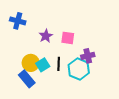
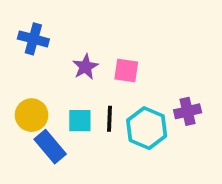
purple cross: (88, 56) -> (188, 111), moved
yellow circle: (31, 63) -> (32, 115), moved
cyan square: (43, 65) -> (80, 121), turned 32

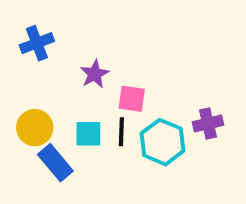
blue cross: (33, 39) -> (37, 43), turned -36
pink square: (126, 70) -> (132, 99), moved

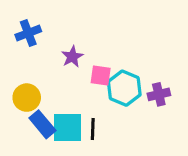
black line: (121, 132) -> (93, 129), moved
cyan square: (88, 134) -> (68, 127), moved, size x1.5
cyan hexagon: (163, 142) -> (124, 88), moved

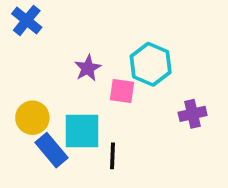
blue cross: (28, 33) -> (27, 20), moved, turned -30
cyan hexagon: (124, 88) -> (151, 64), moved
cyan square: (68, 127) -> (82, 131), moved

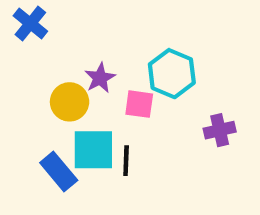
yellow circle: (32, 118) -> (70, 102), moved
black line: (112, 156) -> (126, 161), moved

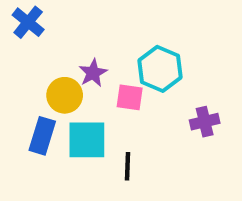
black line: (126, 161) -> (128, 166), moved
blue rectangle: (59, 172) -> (42, 136), moved, turned 57

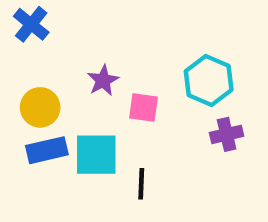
cyan hexagon: (160, 69) -> (209, 80), moved
yellow circle: (65, 95) -> (40, 107), moved
blue rectangle: (42, 136) -> (47, 150), turned 60

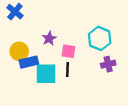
blue rectangle: (47, 150) -> (29, 62), moved
black line: (141, 184) -> (67, 70), moved

